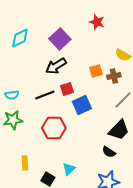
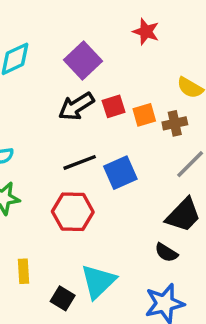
red square: (67, 89) -> (114, 106), moved
black line: (45, 95) -> (80, 162), moved
cyan triangle: (69, 169) -> (98, 281), size x1.6

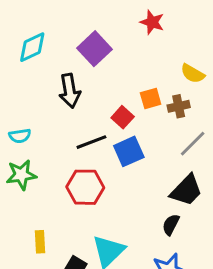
black arrow: (76, 106) -> (70, 91), moved, turned -68
red square: (114, 106) -> (123, 117), moved, turned -30
black semicircle: (166, 253) -> (171, 225), turned 85

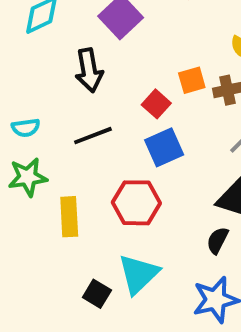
black line: (91, 142) -> (93, 136), moved
red hexagon: (85, 187) -> (136, 203), moved
yellow rectangle: (40, 242) -> (69, 217), moved, size x1.4

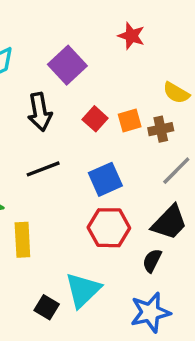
red square: (156, 104) -> (95, 119), moved
red hexagon: (136, 203) -> (109, 228), moved

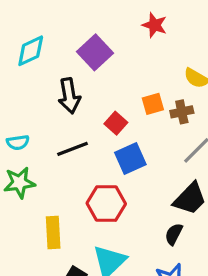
red square: (95, 119) -> (116, 123), moved
red hexagon: (109, 228) -> (106, 204), moved
yellow rectangle: (22, 240) -> (53, 232), moved

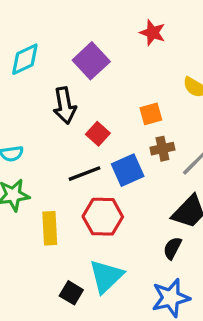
brown cross: (182, 112) -> (162, 149), moved
red square: (116, 123) -> (98, 134), moved
black line: (72, 149) -> (85, 174), moved
yellow rectangle: (53, 232) -> (50, 228), moved

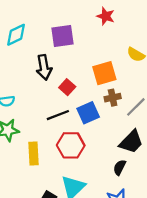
purple square: (91, 61) -> (63, 36), turned 35
orange square: (151, 114) -> (104, 73), size x1.5

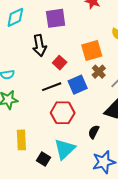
brown cross: (113, 98) -> (99, 72), turned -32
yellow rectangle: (33, 153) -> (21, 140), moved
black semicircle: (120, 167) -> (94, 132), moved

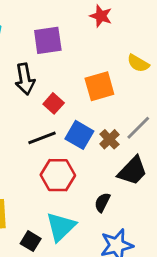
brown cross: (99, 72) -> (109, 139), moved
blue square: (78, 85) -> (79, 135), turned -36

